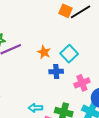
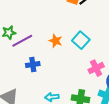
blue cross: (56, 71) -> (33, 64), moved

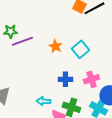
blue cross: (33, 64) -> (65, 79), moved

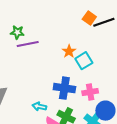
orange star: (55, 46) -> (69, 51), moved
blue cross: (65, 79) -> (64, 88), size x1.5

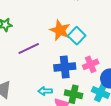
purple line: (28, 44) -> (29, 49), moved
orange star: (69, 51) -> (60, 30), size x1.5

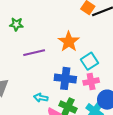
cyan square: (77, 36) -> (90, 61), moved

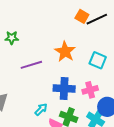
cyan square: (90, 61) -> (98, 60), moved, turned -30
cyan arrow: (41, 98) -> (41, 109), turned 128

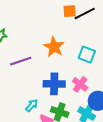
orange square: (82, 16) -> (70, 11), turned -32
pink cross: (90, 90) -> (80, 84), turned -35

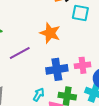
cyan square: (87, 55) -> (80, 13), moved
pink cross: (80, 84) -> (83, 65), turned -35

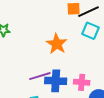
purple line: (20, 53) -> (40, 76), moved

